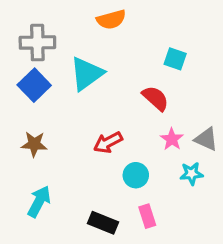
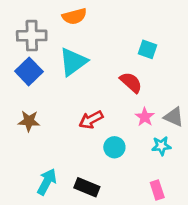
orange semicircle: (111, 20) -> (74, 16), moved
cyan arrow: (39, 201) -> (47, 182), moved
pink rectangle: (147, 216) -> (157, 190), moved

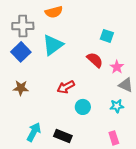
pink star: (145, 117) -> (117, 67), moved

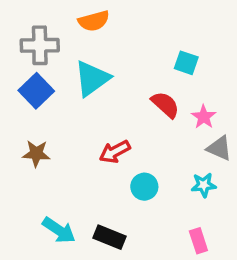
cyan arrow: (34, 132) -> (59, 230), turned 96

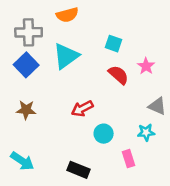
cyan square: (186, 63) -> (114, 44), moved
pink star: (204, 117) -> (146, 66), moved
cyan arrow: (59, 230) -> (22, 161), moved
pink rectangle: (198, 241) -> (129, 159), moved

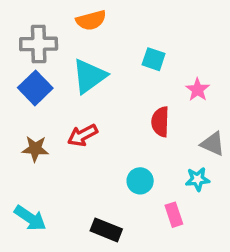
red semicircle: (119, 75) -> (160, 122), moved, turned -130
red arrow: (82, 109) -> (83, 135), moved

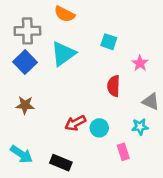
orange semicircle: (91, 20) -> (65, 14), turned 42
red arrow: (83, 135) -> (75, 123), moved
black rectangle: (106, 230) -> (61, 163), moved

